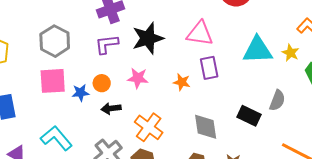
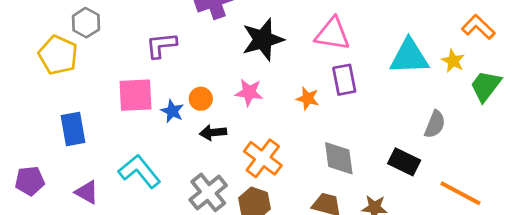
gray hexagon: (55, 41) -> (86, 23), moved, size x0.7
purple L-shape: (107, 44) -> (161, 45), moved
blue star: (80, 93) -> (172, 111), turned 30
black rectangle: (249, 116) -> (404, 162), moved

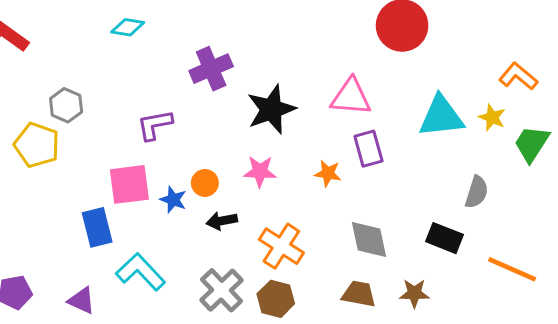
blue rectangle: (73, 129) -> (97, 227), moved

